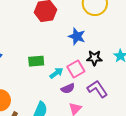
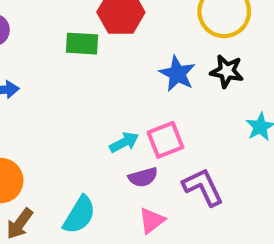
black star: (94, 58) -> (227, 71), moved
green rectangle: (36, 61) -> (82, 44), moved

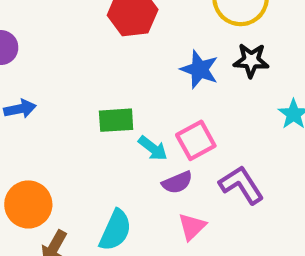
green rectangle: (82, 44) -> (116, 120), moved
cyan arrow: (124, 142) -> (153, 148), turned 72

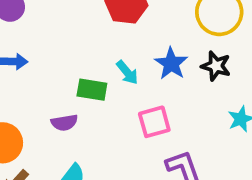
cyan arrow: (153, 148) -> (127, 72), moved
purple semicircle: (177, 182) -> (64, 123), moved

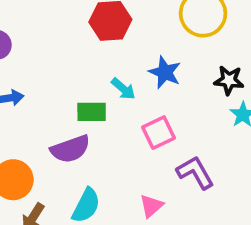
black star: (216, 66) -> (229, 80), moved
purple semicircle: (64, 123) -> (70, 149), size x1.5

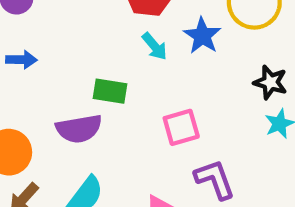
blue star: (165, 72) -> (202, 36), moved
cyan arrow: (123, 89) -> (155, 46), moved

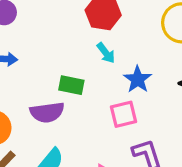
blue star: (202, 36) -> (138, 79), moved

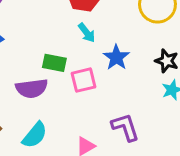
pink square: (123, 114) -> (84, 80), moved

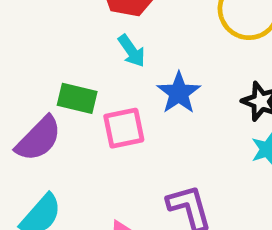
purple semicircle: (32, 88) -> (39, 139), turned -40

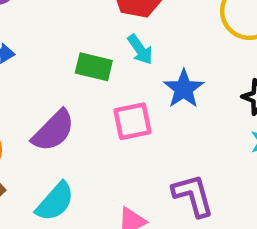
green rectangle: (77, 98) -> (94, 67), moved

